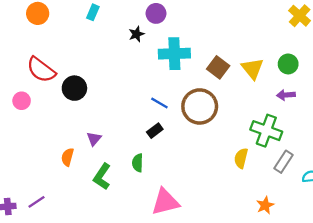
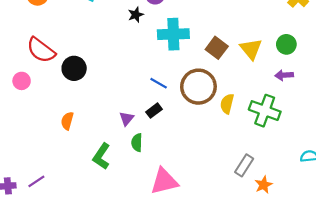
purple triangle: (94, 139) -> (127, 119), moved
orange semicircle: (68, 157) -> (67, 121), moved
yellow semicircle: (241, 158) -> (227, 104), moved
gray rectangle: (284, 162) -> (244, 165), moved

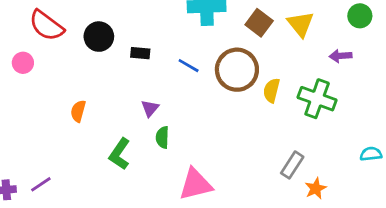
green circle: (286, 44) -> (360, 16), moved
black circle: (74, 68) -> (99, 37), moved
black rectangle: (154, 111) -> (140, 53), moved, turned 42

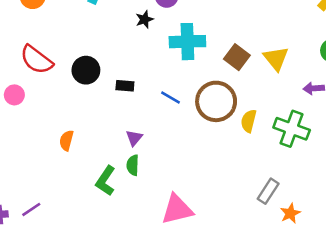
green semicircle: (162, 137) -> (133, 165), moved

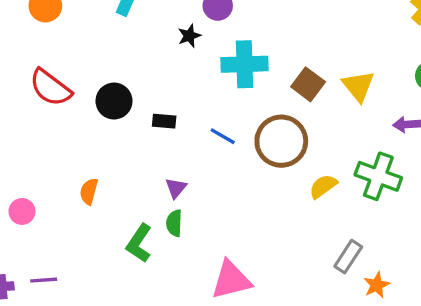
pink circle: (14, 95) -> (22, 211), moved
yellow semicircle: (249, 121) -> (323, 186), moved, turned 40
purple line: (31, 209) -> (44, 280), turned 30

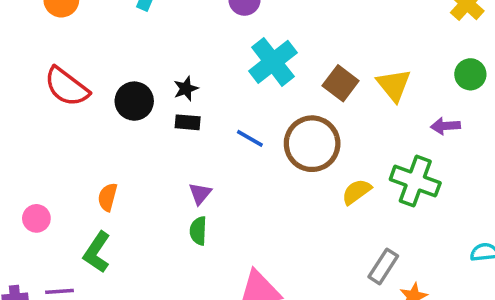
black star: (189, 36) -> (186, 89), moved
cyan cross: (244, 64) -> (273, 62), turned -36
green L-shape: (139, 243) -> (97, 252), moved

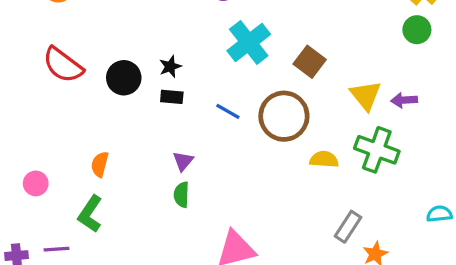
green circle: (470, 74) -> (417, 30), moved
yellow triangle: (394, 85) -> (366, 95), moved
yellow semicircle: (357, 192) -> (324, 159), turned 40

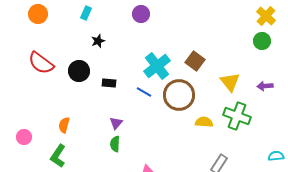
cyan cross: (249, 43) -> (157, 66), moved
black star: (170, 67) -> (98, 41), moved
purple arrow: (404, 100) -> (265, 86), moved

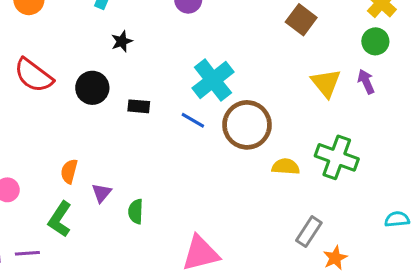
brown square: (195, 61) -> (301, 20), moved
yellow triangle: (230, 82) -> (326, 83), moved
purple arrow: (265, 86) -> (366, 82), moved, turned 70
purple triangle: (116, 123) -> (102, 193), moved
green semicircle: (115, 144) -> (136, 212), moved

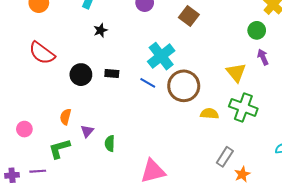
brown square: (301, 20) -> (189, 16), moved
green circle: (375, 41) -> (257, 30), moved
yellow triangle: (326, 83) -> (236, 73), moved
black circle: (92, 88) -> (81, 75), moved
green L-shape: (60, 219) -> (59, 149), turned 40

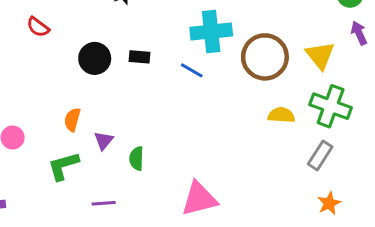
red semicircle: (42, 53) -> (38, 27), size x0.6
cyan cross: (161, 56) -> (211, 32), turned 32
brown circle: (184, 86) -> (265, 57), moved
gray rectangle: (225, 157) -> (320, 155), moved
purple line: (38, 171) -> (104, 203), moved

